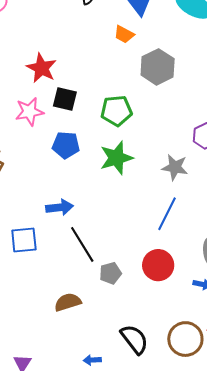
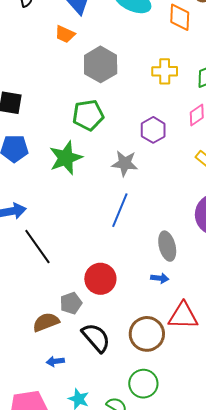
green pentagon: (116, 111) -> (88, 115), moved
red circle: (158, 265) -> (100, 279), moved
gray pentagon: (110, 273) -> (71, 303), moved
brown semicircle: (68, 302) -> (46, 322), moved

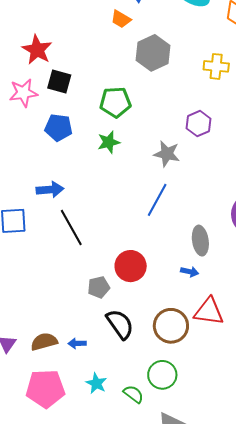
green pentagon: (88, 115) -> (115, 102), moved
green star: (66, 158) -> (109, 142), size x0.7
brown semicircle: (46, 322) -> (44, 342), moved

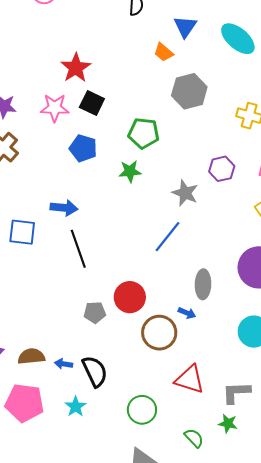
red triangle: (209, 312) -> (190, 379), moved
black semicircle: (120, 324) -> (95, 371), moved
brown circle: (171, 326) -> (159, 333), moved
green semicircle: (133, 394) -> (194, 438), moved

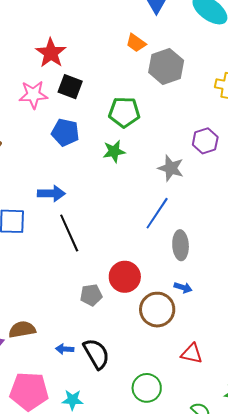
orange trapezoid: (164, 52) -> (136, 43), moved
gray ellipse: (203, 284) -> (181, 245), moved
brown semicircle: (31, 356) -> (22, 330), moved
red triangle: (190, 379) -> (192, 353), size x0.7
cyan star: (76, 407) -> (72, 400), moved, turned -30

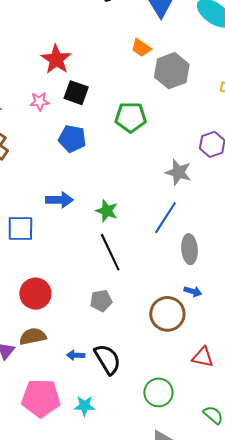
pink star: (33, 95) -> (40, 101), size x0.7
green star: (114, 151) -> (107, 211), moved, turned 30
black line: (69, 233) -> (110, 252), moved
red circle: (125, 277) -> (35, 294), moved

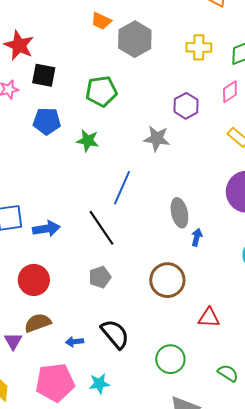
blue arrow: (59, 200) -> (46, 229), moved
green star: (107, 211) -> (88, 141), moved
blue line: (165, 218) -> (122, 188), moved
blue arrow: (193, 291) -> (197, 237), moved, turned -84
blue arrow: (76, 355) -> (74, 342), moved

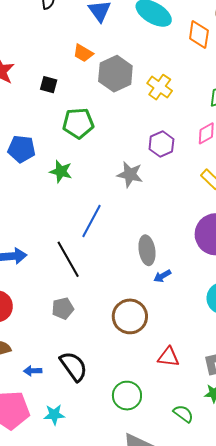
yellow cross: (199, 47) -> (160, 87), moved, turned 30
black square: (44, 75) -> (49, 85), moved, size x0.7
blue arrow: (197, 237) -> (162, 276), turned -138

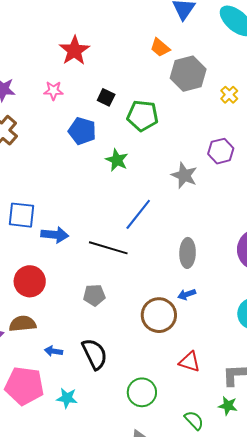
black square: (49, 85) -> (106, 97), moved
yellow cross: (160, 87) -> (229, 95), size x0.7
black line: (68, 259) -> (108, 248), turned -54
blue arrow: (162, 276) -> (187, 294), moved

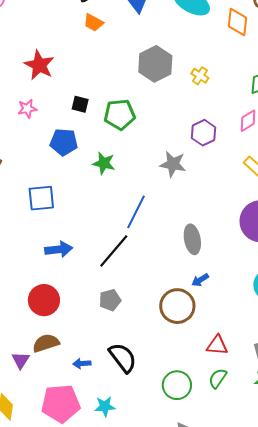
orange trapezoid: (160, 48) -> (93, 23), moved
blue square: (22, 215) -> (41, 198), moved
black line: (108, 248) -> (114, 251), turned -54
green semicircle: (194, 420) -> (218, 378), moved, turned -90

